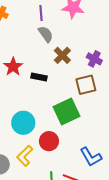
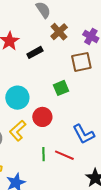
black rectangle: (39, 77) -> (35, 52), turned -42
green square: (66, 111) -> (61, 88), size x0.6

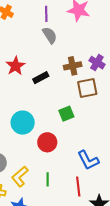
brown cross: (59, 32) -> (73, 66), moved, turned 30
yellow L-shape: (18, 131) -> (20, 176), moved
red line: (64, 155) -> (78, 187), moved, turned 60

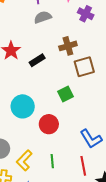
gray semicircle: (50, 35) -> (43, 17), turned -72
purple cross: (97, 63) -> (86, 14), moved

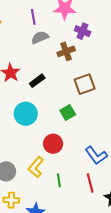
brown cross: (68, 46) -> (66, 51), moved
cyan circle: (23, 106) -> (26, 114), moved
yellow L-shape: (24, 160) -> (36, 167), moved

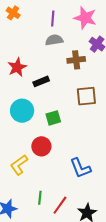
green square: (68, 112) -> (53, 118), moved
green line: (59, 180) -> (40, 198), moved
red line: (90, 183) -> (60, 205), moved, turned 36

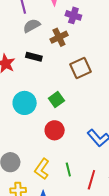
black rectangle: (41, 81) -> (34, 57), moved, turned 56
yellow L-shape: (19, 165) -> (42, 169), moved
green line: (40, 198) -> (68, 170), moved

